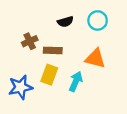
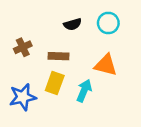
brown cross: (30, 41) -> (23, 47), moved

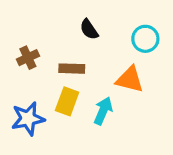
cyan circle: (108, 23) -> (145, 39), moved
black semicircle: (73, 24) -> (89, 29), turned 72

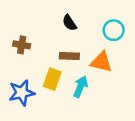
brown cross: (28, 58) -> (22, 45), turned 35
brown rectangle: (72, 69) -> (69, 56), moved

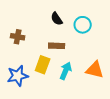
cyan circle: (114, 30) -> (83, 25), moved
orange triangle: (101, 62) -> (95, 70), moved

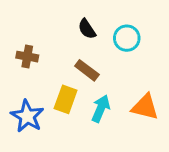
brown rectangle: (57, 46) -> (87, 70), turned 35
blue star: (18, 76) -> (27, 116), turned -30

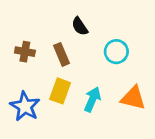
cyan circle: (127, 38) -> (116, 52), moved
brown rectangle: (87, 70) -> (61, 54), moved, turned 30

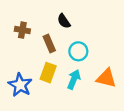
brown cross: (25, 52) -> (22, 30), moved
cyan circle: (116, 52) -> (78, 51), moved

